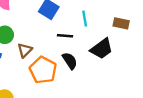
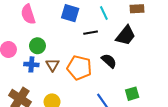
brown triangle: (25, 50) -> (53, 65), moved
black semicircle: (70, 61) -> (109, 61), moved

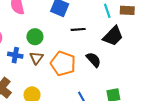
cyan line: (104, 13) -> (107, 11), moved
green circle: (37, 46) -> (35, 37), moved

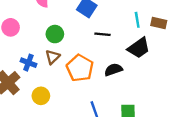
blue cross: (15, 55) -> (28, 63), moved
black semicircle: (94, 60) -> (113, 70), turned -77

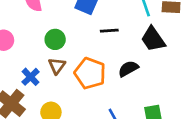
black trapezoid: (139, 48) -> (153, 39), turned 100
blue cross: (28, 63) -> (31, 77), turned 35

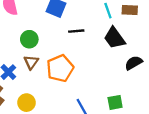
black semicircle: (128, 69) -> (134, 63), moved
orange pentagon: (90, 73) -> (60, 68), turned 30

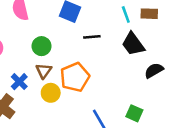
green square: (115, 102) -> (134, 113), turned 35
yellow circle: (26, 103) -> (51, 93), moved

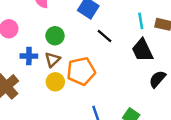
black line: (92, 37) -> (105, 36), turned 35
black semicircle: (154, 70) -> (157, 79), turned -30
blue cross: (19, 82) -> (29, 56), moved, turned 35

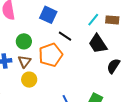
cyan line: (141, 21) -> (93, 20), turned 56
orange pentagon: (81, 71) -> (51, 55), moved

